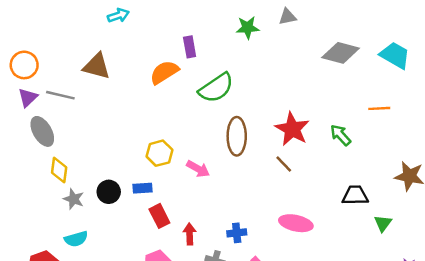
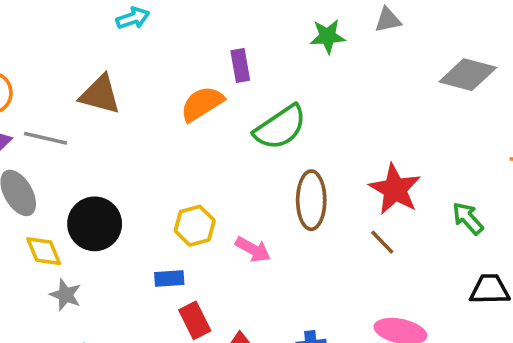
green arrow: (341, 135) -> (468, 218), moved
yellow diamond: (59, 170) -> (44, 251), turned -30
black circle: (109, 192) -> (95, 224), moved, size x1.5

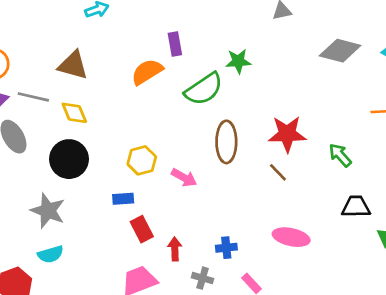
green star: (328, 36) -> (238, 61), moved
red star: (395, 189) -> (287, 134), turned -30
yellow diamond: (44, 251) -> (74, 113), moved
gray star: (65, 295) -> (48, 211), size x1.5

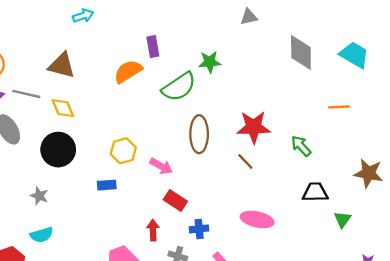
gray diamond: (340, 51) -> (301, 52), turned 75
gray star: (48, 211) -> (39, 196), size x0.6
red rectangle: (142, 229) -> (175, 200), moved, turned -30

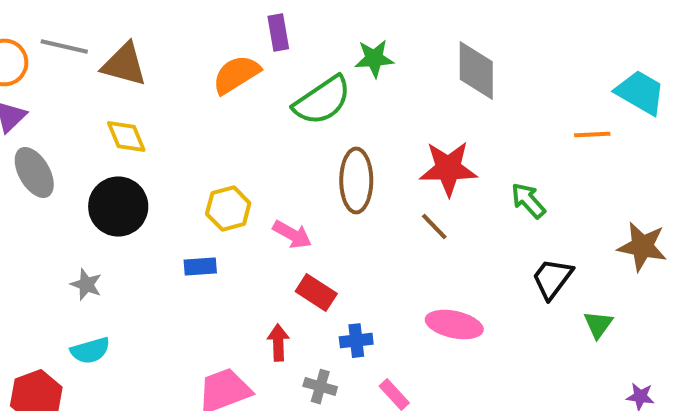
gray diamond: (301, 52) -> (476, 70), moved
cyan trapezoid: (354, 55) -> (640, 92), moved
gray line: (26, 94) -> (64, 46), moved
black trapezoid: (315, 192) -> (552, 279), turned -52

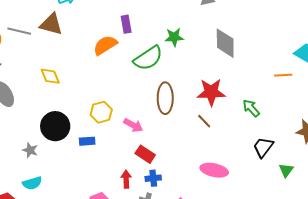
brown triangle: (124, 64) -> (51, 24), moved
black circle: (118, 207) -> (55, 126), moved
blue cross: (356, 341) -> (153, 178), moved

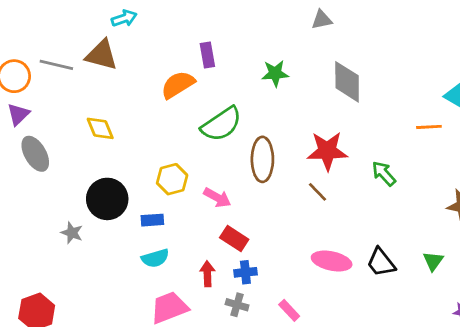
green semicircle: (148, 58) -> (221, 124), moved
black trapezoid: (263, 147) -> (381, 262), moved, turned -75
cyan semicircle: (32, 183) -> (155, 258), moved

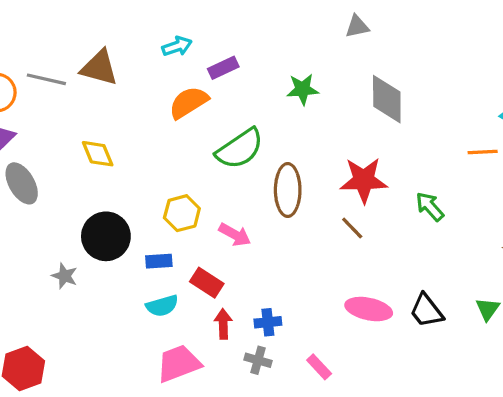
cyan arrow: (124, 18) -> (177, 46), moved
purple rectangle: (207, 55) -> (223, 68), turned 75
red rectangle: (234, 238) -> (207, 283), moved

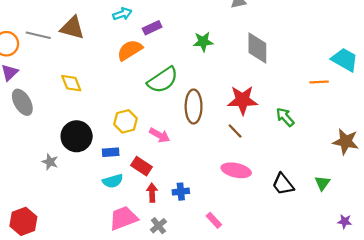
pink ellipse: (369, 309) -> (236, 170), moved
gray cross: (258, 360) -> (158, 226), moved, turned 35

